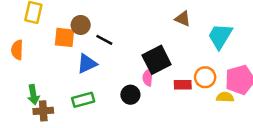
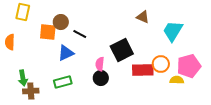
pink semicircle: (148, 77) -> (100, 64), moved
red rectangle: (183, 85) -> (143, 70), size x1.5

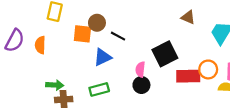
green arrow: (23, 78) -> (55, 85), turned -77

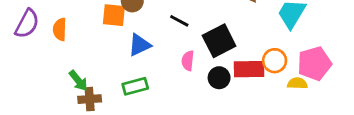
black line: (118, 36) -> (179, 21), moved
green arrow: (55, 85) -> (78, 81), turned 48
black circle: (141, 85) -> (219, 78), moved

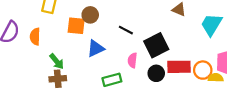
orange circle: (275, 61) -> (203, 70), moved
green arrow: (78, 81) -> (57, 61), moved
green rectangle: (135, 86) -> (112, 80), moved
brown cross: (90, 99) -> (58, 79), moved

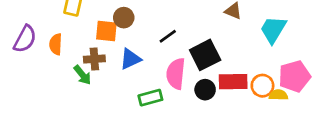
black line: (126, 30) -> (168, 36), turned -64
pink semicircle: (132, 60) -> (176, 74), size x1.6
brown cross: (58, 79) -> (94, 59), moved

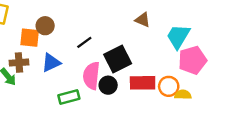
pink pentagon: (294, 76) -> (192, 60), moved
black circle: (205, 90) -> (108, 85), moved

